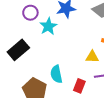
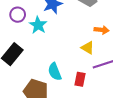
yellow triangle: (92, 57) -> (88, 48), turned 40

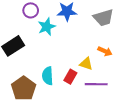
yellow triangle: (88, 48) -> (86, 64), turned -32
red rectangle: (80, 79) -> (70, 77), moved

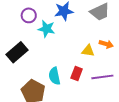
cyan star: (47, 27) -> (46, 29), turned -30
yellow triangle: (86, 64) -> (88, 51), moved

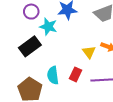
yellow triangle: (88, 51) -> (89, 52), turned 40
black rectangle: (17, 52) -> (30, 46), moved

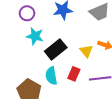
cyan star: (48, 27) -> (35, 36), moved
black rectangle: (30, 46) -> (56, 49), moved

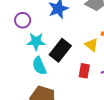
cyan semicircle: (51, 76) -> (39, 66), moved

